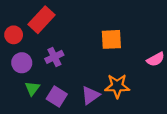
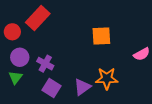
purple cross: (54, 57) -> (45, 64), moved, turned -35
green triangle: (32, 88) -> (16, 77), moved

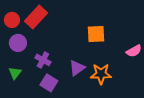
red circle: (12, 32) -> (12, 20), moved
purple circle: (20, 57) -> (18, 43), moved
purple triangle: (82, 87) -> (77, 68), moved

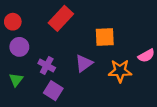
red rectangle: (36, 17) -> (61, 18), moved
purple triangle: (77, 68) -> (84, 63), moved
orange star: (101, 74) -> (120, 71), moved

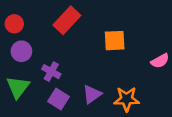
purple triangle: (84, 63) -> (92, 94), moved
orange star: (120, 71) -> (127, 99), moved
green triangle: (16, 80) -> (18, 87), size x1.5

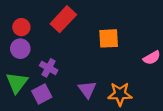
red circle: (14, 24) -> (21, 27), moved
purple triangle: (92, 94) -> (87, 89), turned -30
purple square: (58, 99) -> (42, 94), moved, turned 30

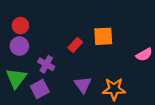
red rectangle: (63, 19) -> (75, 45), moved, size x0.6

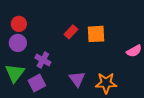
red rectangle: (75, 45) -> (71, 32), moved

